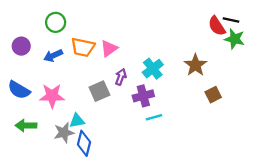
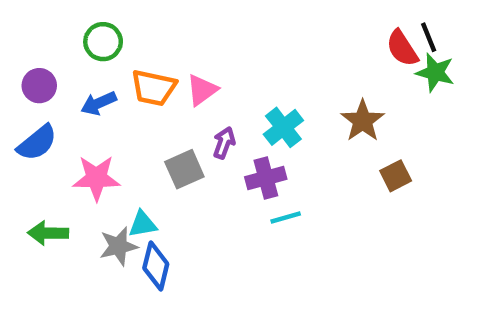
black line: (231, 20) -> (429, 37), turned 56
blue semicircle: (19, 90) -> (37, 143), moved, turned -70

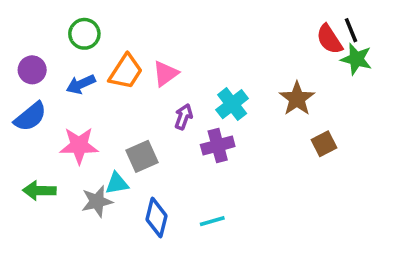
orange trapezoid: (154, 88) -> (126, 72), turned -69
gray square: (184, 169) -> (142, 156), moved
cyan line: (286, 218) -> (212, 221), moved
blue diamond: (156, 266) -> (156, 218), moved

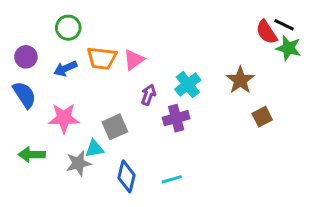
black line: (351, 30) -> (284, 25), turned -42
orange trapezoid: (126, 72) -> (102, 58), turned 64
blue semicircle: (30, 117) -> (24, 95), turned -84

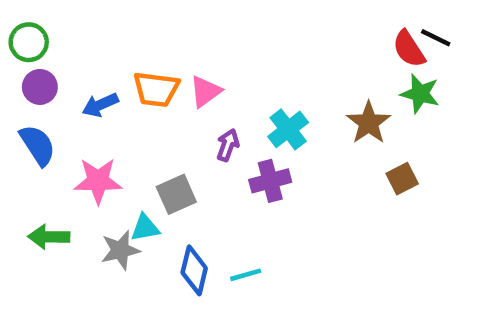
green circle: (68, 28) -> (29, 42), moved
green star: (288, 48) -> (420, 94), moved
cyan line: (172, 179) -> (246, 275), moved

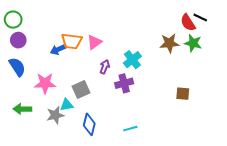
blue arrow: (100, 105) -> (58, 49), moved
brown star: (369, 123) -> (169, 43), moved, turned 30
brown square: (402, 179) -> (183, 94), moved, turned 32
cyan line: (246, 275) -> (130, 129), moved

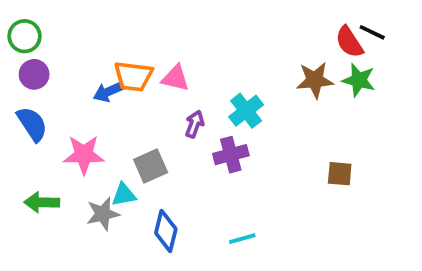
pink triangle: (94, 42) -> (175, 78), turned 49

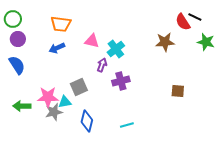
orange trapezoid: (133, 76) -> (61, 24), moved
green star: (359, 80) -> (206, 42), moved
cyan cross: (246, 111) -> (116, 49), moved
pink star: (84, 155) -> (48, 97), moved

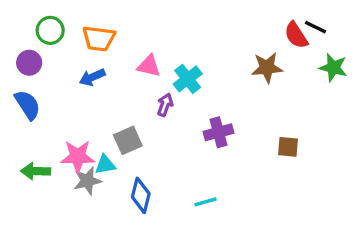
green circle: (13, 19) -> (50, 30), moved
purple cross: (121, 81) -> (218, 132), moved

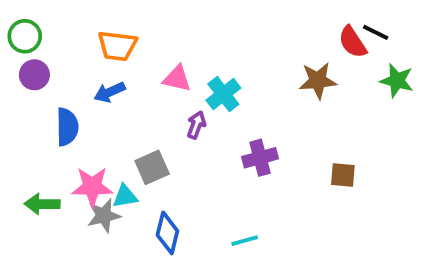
green circle: (50, 30) -> (25, 36), moved
blue semicircle: (28, 105) -> (67, 127), moved, turned 32

